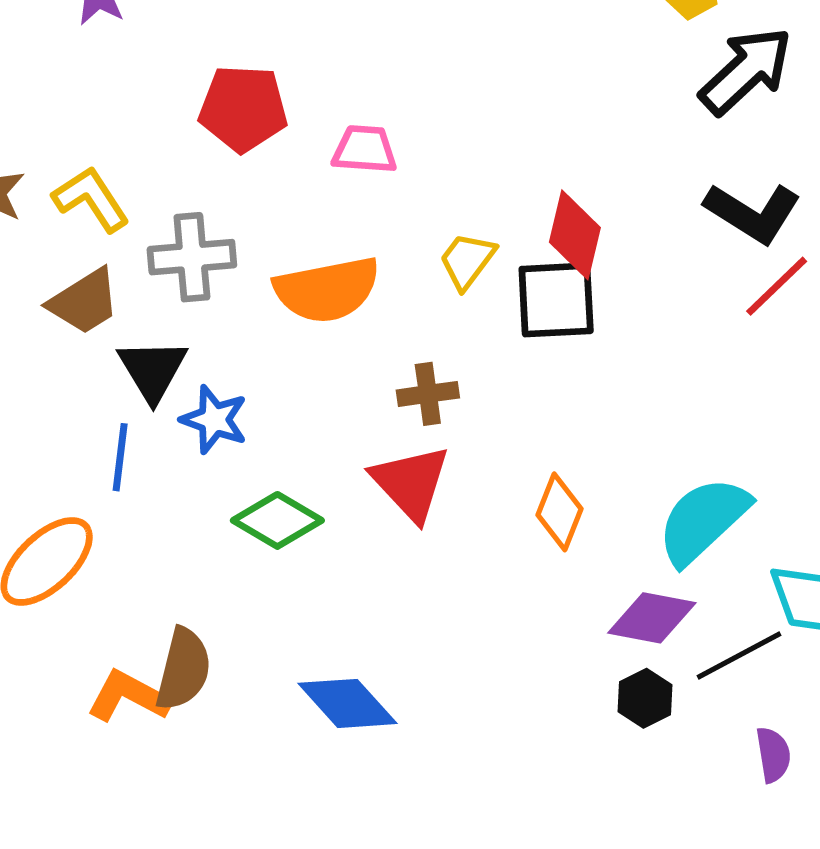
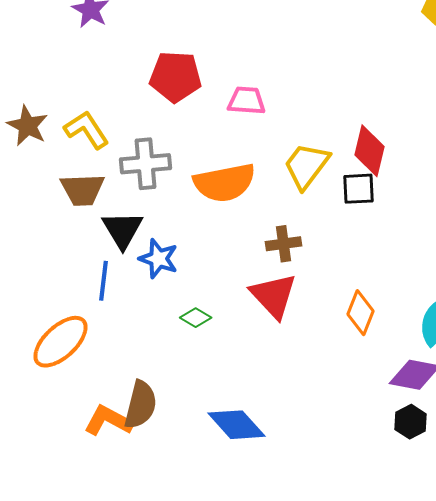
yellow trapezoid: (467, 261) -> (306, 166), size x1.4
black square: (556, 300) -> (358, 189), size x0.7
brown trapezoid: (84, 302) -> (82, 190), turned 30
green diamond: (277, 520) -> (196, 318), size x0.6

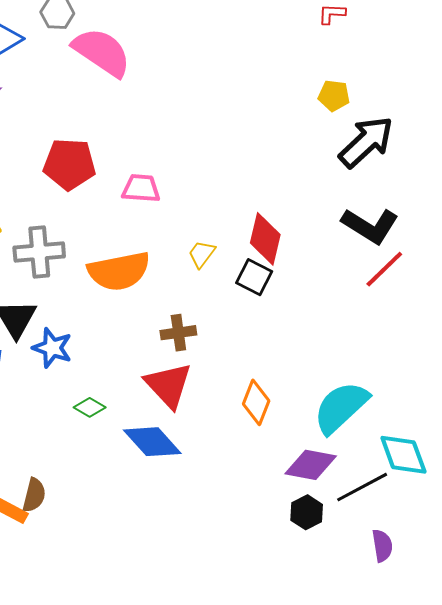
yellow trapezoid: (306, 166) -> (202, 254), size x0.6
black square: (358, 189) -> (254, 277), turned 30
brown semicircle: (140, 405) -> (34, 495), size x0.7
blue diamond: (236, 425) -> (152, 442), moved

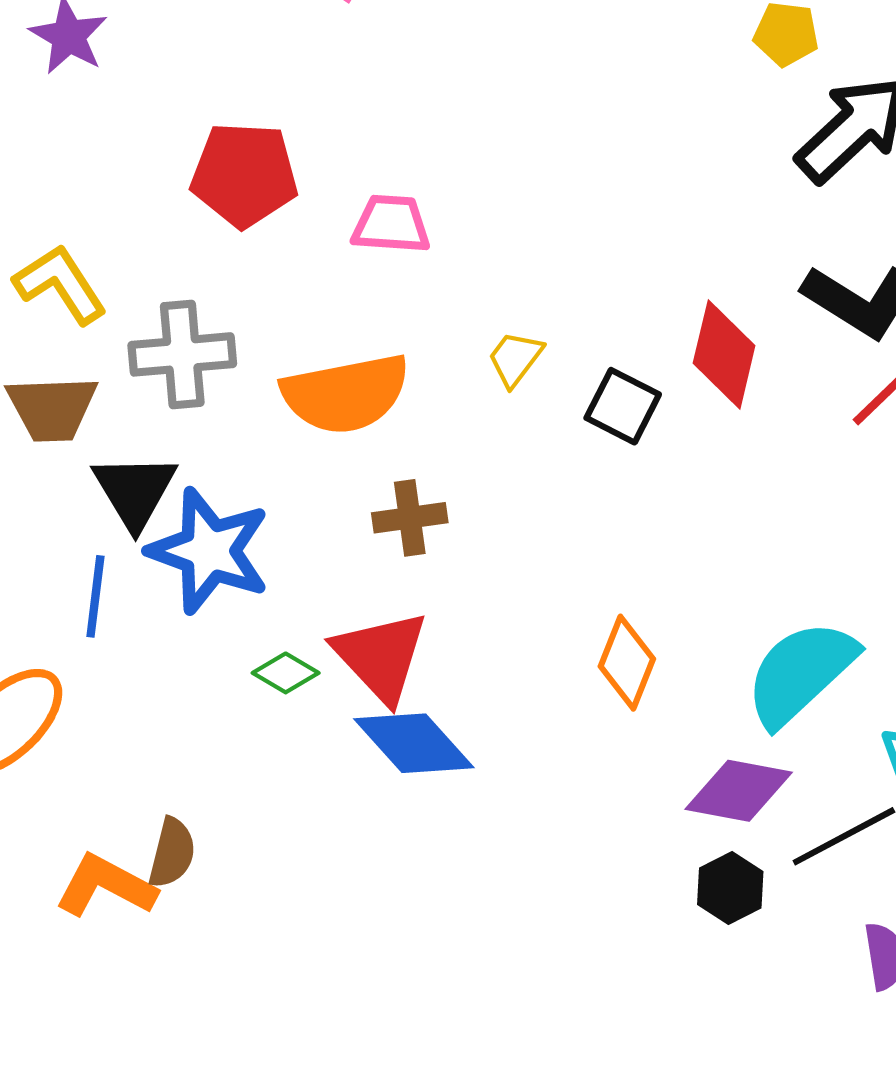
red diamond: (265, 239) -> (724, 354), moved
brown cross: (178, 333) -> (410, 518), moved
blue star: (52, 348) -> (209, 551), size x1.5
red triangle: (168, 385) -> (381, 656), moved

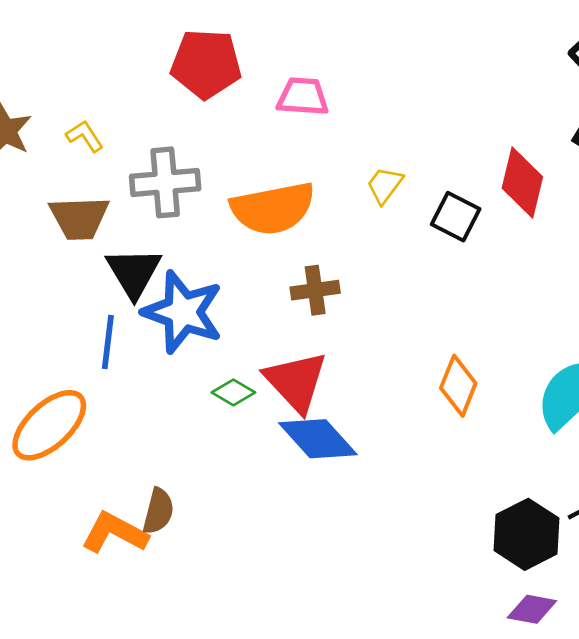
yellow L-shape: (60, 284) -> (85, 136), size x0.6
purple diamond: (739, 791) -> (532, 609), moved, size x0.7
black hexagon: (730, 888) -> (526, 534), size x1.5

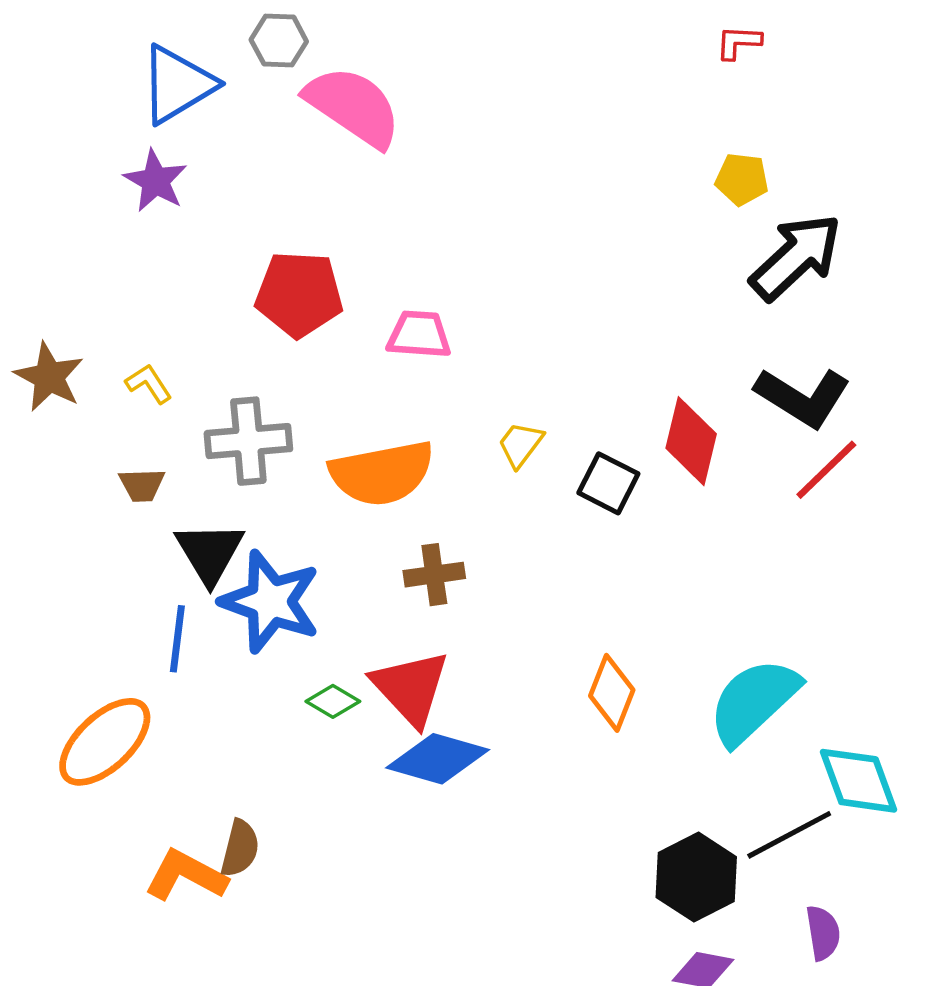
brown trapezoid: (79, 218) -> (142, 485), size x0.6
blue diamond: (318, 439) -> (438, 759), turned -32

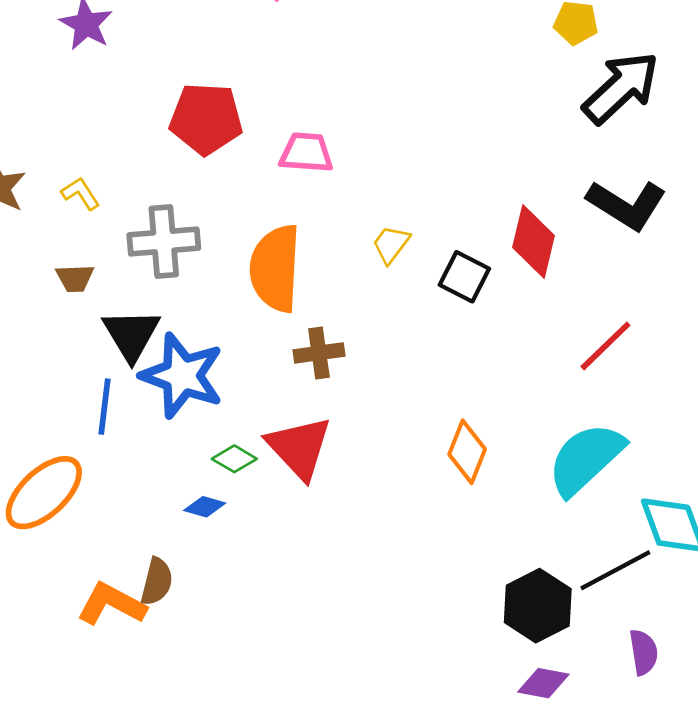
red line: (826, 470) -> (605, 346), moved
orange semicircle: (382, 473) -> (275, 268), turned 104
blue diamond: (438, 759) -> (205, 507), moved, size x0.5

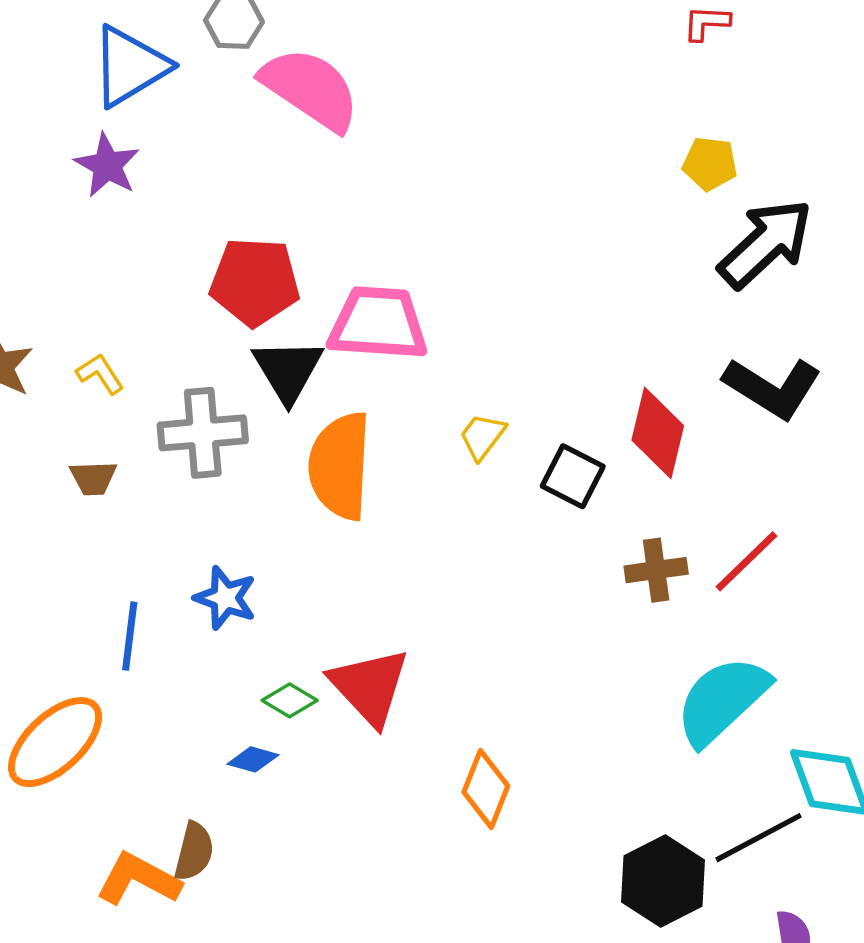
pink trapezoid: (306, 153) -> (378, 323), size x1.5
black triangle: (131, 335) -> (288, 370), moved
brown cross: (319, 353) -> (656, 570), moved
blue star: (182, 376) -> (225, 598), size x0.6
orange diamond: (467, 452) -> (486, 789), moved

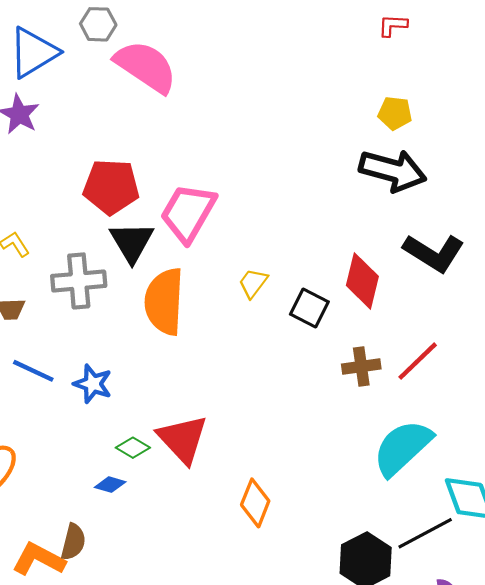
black arrow: (766, 244) -> (393, 171), moved, turned 58
pink trapezoid: (378, 323) -> (188, 213), turned -64
blue line: (130, 636) -> (33, 371), moved, turned -72

